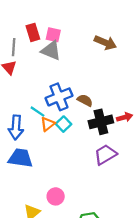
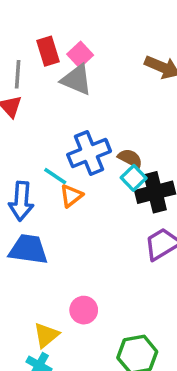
pink square: (53, 35) -> (80, 55), turned 35
cyan square: (63, 124) -> (134, 178), moved

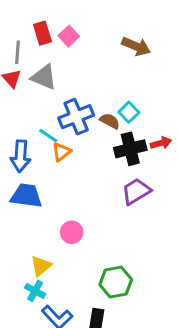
gray triangle: (77, 80) -> (44, 77), moved
cyan square: (134, 178) -> (129, 112), moved
pink circle: (84, 310) -> (72, 232), moved

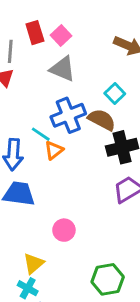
gray triangle: (44, 77) -> (63, 69), moved
cyan square: (129, 112) -> (115, 94), moved
brown semicircle: (110, 121) -> (102, 120), size x1.4

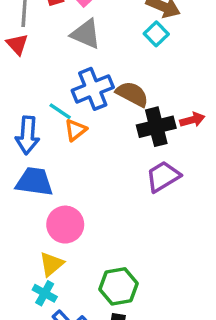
cyan square: (115, 94) -> (156, 34), moved
pink circle: (64, 230) -> (65, 225), moved, size x1.4
green hexagon: (108, 279) -> (118, 286), moved

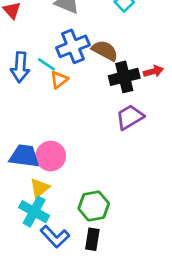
blue arrow: (27, 135) -> (20, 67), moved
blue trapezoid: (34, 182) -> (24, 156), moved
cyan cross: (45, 293) -> (34, 212), size x1.5

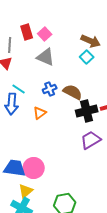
blue cross: (73, 46) -> (50, 89), size x0.6
cyan line: (47, 64) -> (19, 89), moved

